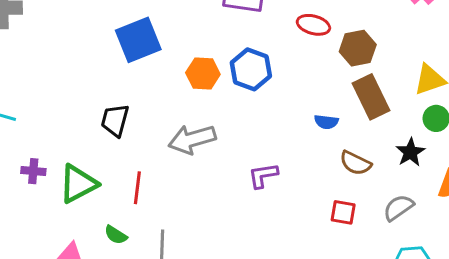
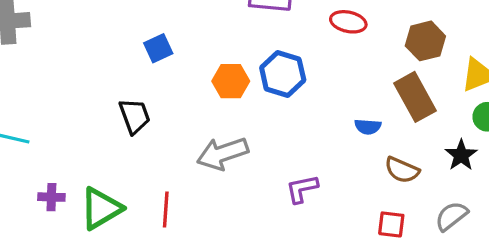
blue square: (138, 40) -> (158, 48), size x0.6
brown hexagon: (358, 48) -> (425, 41), moved
black trapezoid: (115, 120) -> (135, 116), moved, turned 148

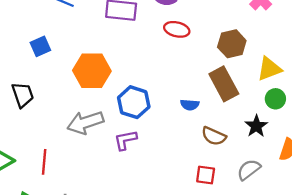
blue hexagon: (283, 74) -> (134, 102), moved
orange hexagon: (231, 81) -> (92, 71), size x1.4
purple L-shape: (302, 189) -> (125, 140), moved

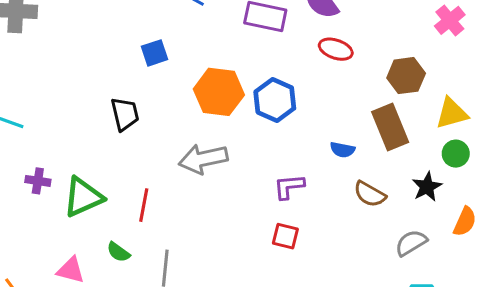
blue hexagon: (134, 102) -> (275, 100), moved
purple L-shape: (125, 140) -> (289, 187), moved
red square: (206, 175) -> (285, 236), moved

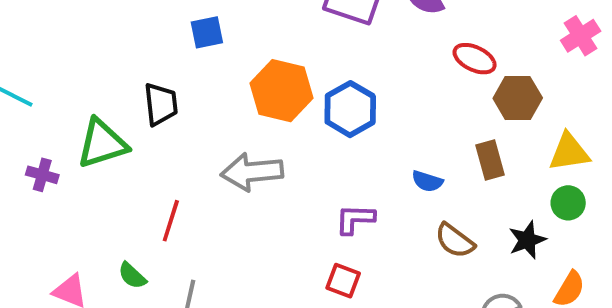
red ellipse: (336, 49) -> (475, 59), moved
brown rectangle: (390, 127) -> (490, 160), size x0.7
green triangle: (83, 197) -> (102, 143), moved

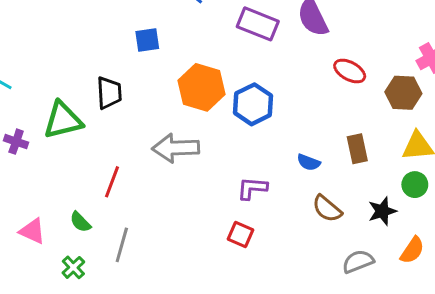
brown hexagon: (518, 98) -> (403, 93), moved

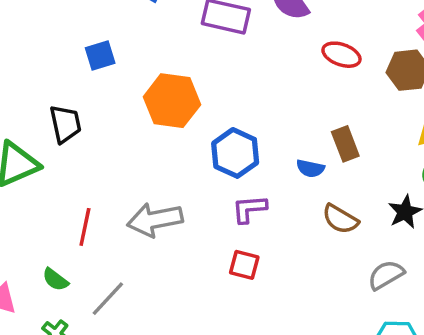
blue hexagon: (253, 104) -> (235, 153), moved
gray arrow: (176, 148) -> (155, 220), moved
brown rectangle: (357, 149) -> (345, 144), moved
gray line: (122, 245) -> (108, 299), turned 36

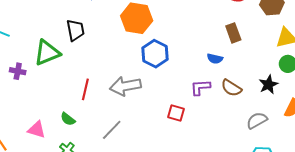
brown rectangle: (345, 144) -> (233, 33), moved
blue hexagon: (235, 153) -> (155, 54), moved
purple L-shape: (249, 209) -> (200, 87), moved
gray line: (108, 299) -> (112, 130), moved

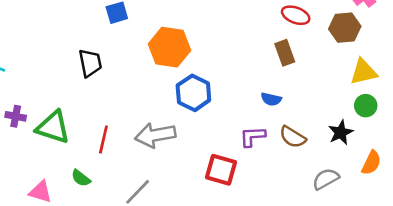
brown rectangle: (233, 33) -> (285, 53), moved
green triangle: (47, 53) -> (53, 127), moved, turned 40
red square: (176, 113) -> (221, 170), size x1.4

